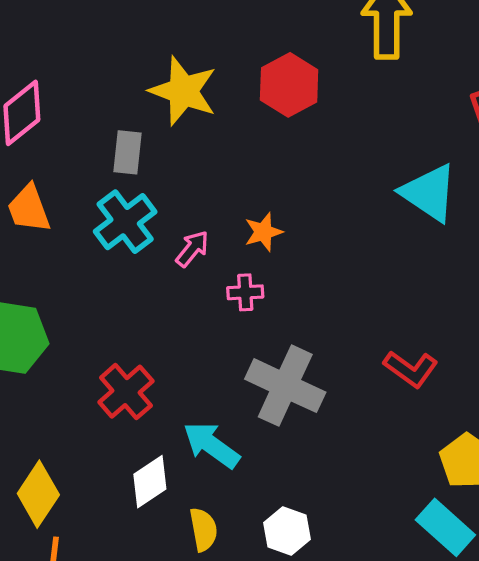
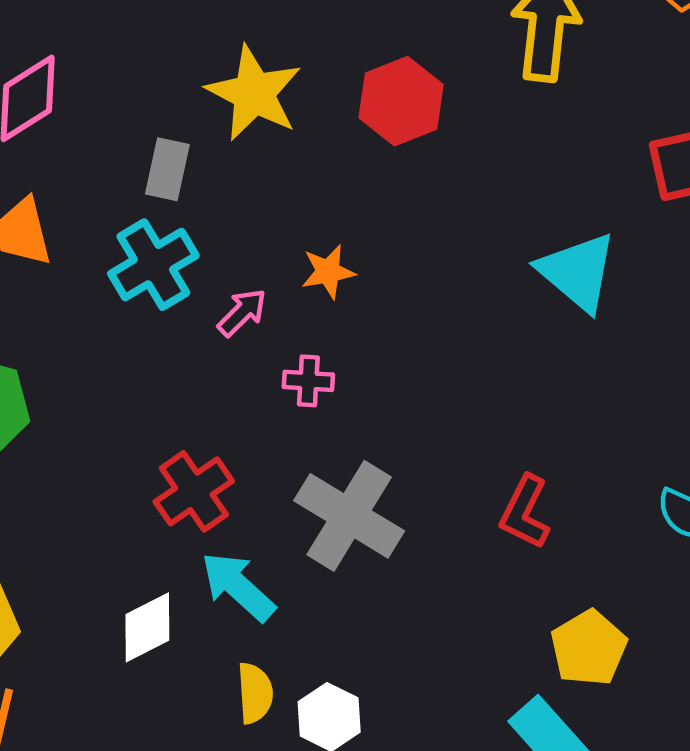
orange star: (263, 232) -> (328, 272), moved
red L-shape: (411, 369) -> (525, 512), turned 74
red cross: (126, 392) -> (194, 491), moved
yellow semicircle: (203, 530) -> (255, 693), moved

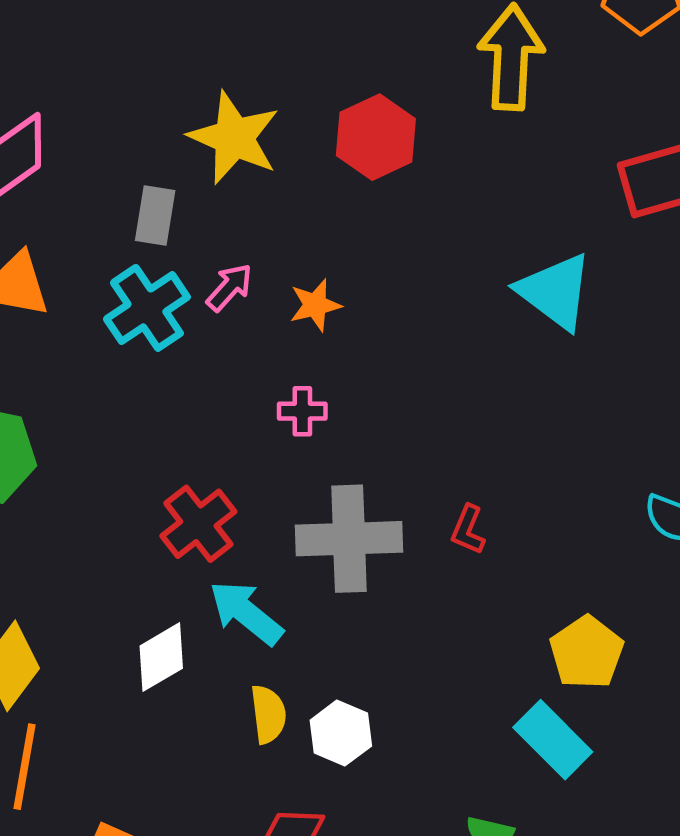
pink arrow: (242, 312) -> (229, 287), moved
red L-shape: (525, 512) -> (468, 530), moved, size x0.7
gray cross: (349, 516) -> (349, 539), turned -30

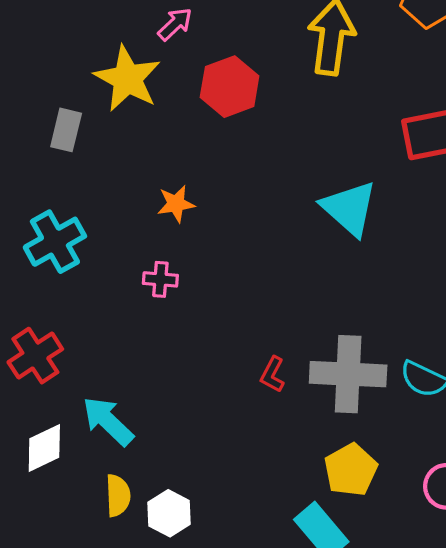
pink arrow: (229, 287) -> (175, 24), moved
cyan cross: (147, 308) -> (55, 242), moved
red cross: (198, 524) -> (35, 356), moved
gray cross: (349, 539) -> (348, 374), moved

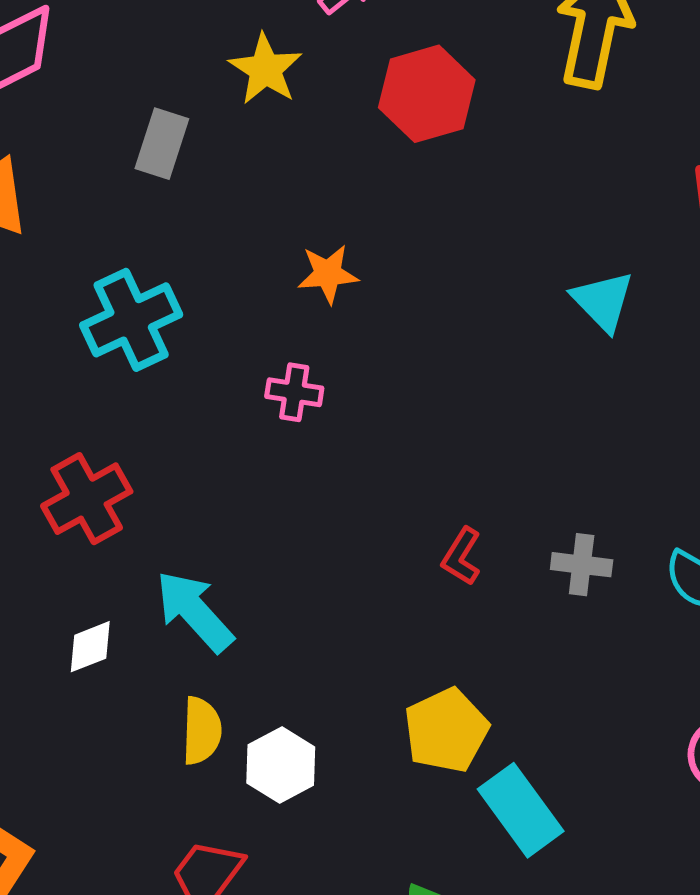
yellow star: (127, 79) -> (265, 69), size x0.7
cyan triangle: (349, 208) -> (603, 301), size x0.7
gray cross: (348, 374) -> (582, 565), size x0.5
white diamond: (44, 448) -> (90, 647), size x0.7
yellow pentagon: (351, 470) -> (446, 730), moved

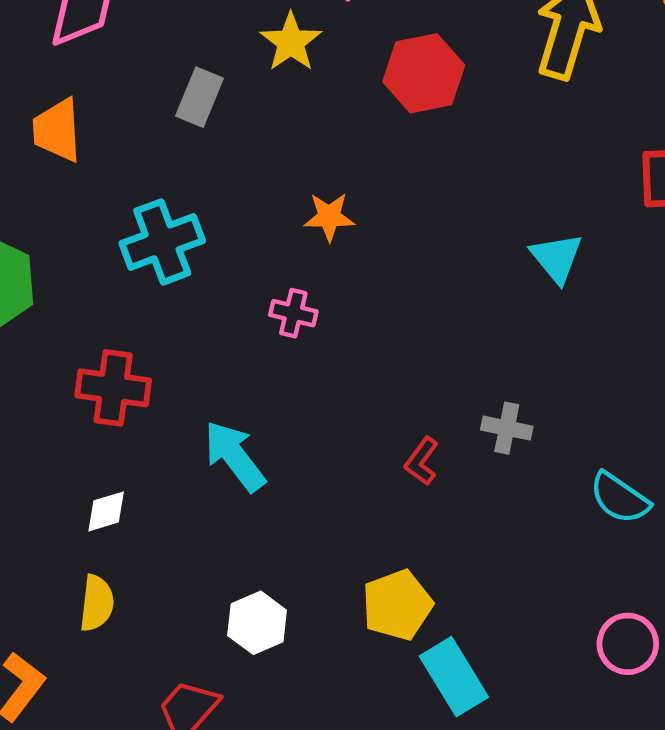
red cross: (87, 499) -> (113, 388), turned 32
gray cross: (582, 565) -> (507, 428), moved
cyan arrow: (194, 611) -> (235, 456), moved
yellow semicircle: (202, 731) -> (97, 603), moved

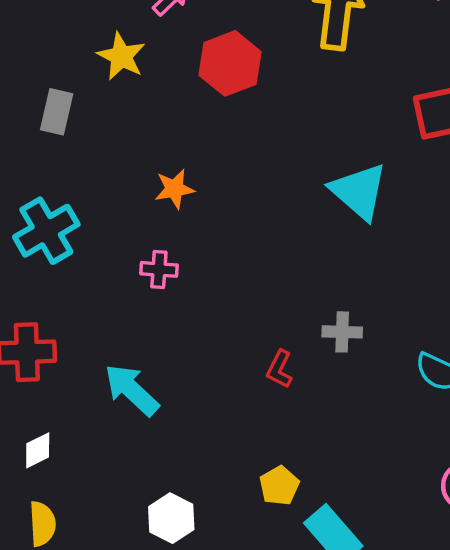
cyan triangle: (557, 258) -> (359, 191), size x1.4
yellow pentagon: (397, 605) -> (279, 486), size x0.7

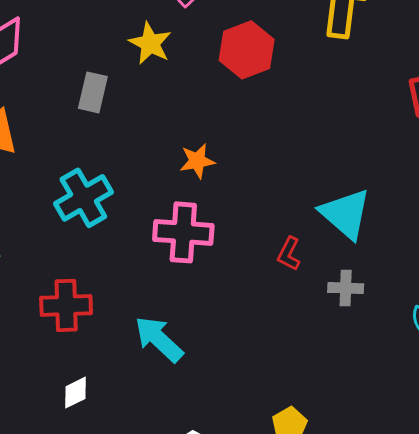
cyan triangle: (359, 191) -> (345, 214), moved
pink cross: (159, 269) -> (183, 232), size x1.8
red L-shape: (279, 369) -> (289, 254), moved

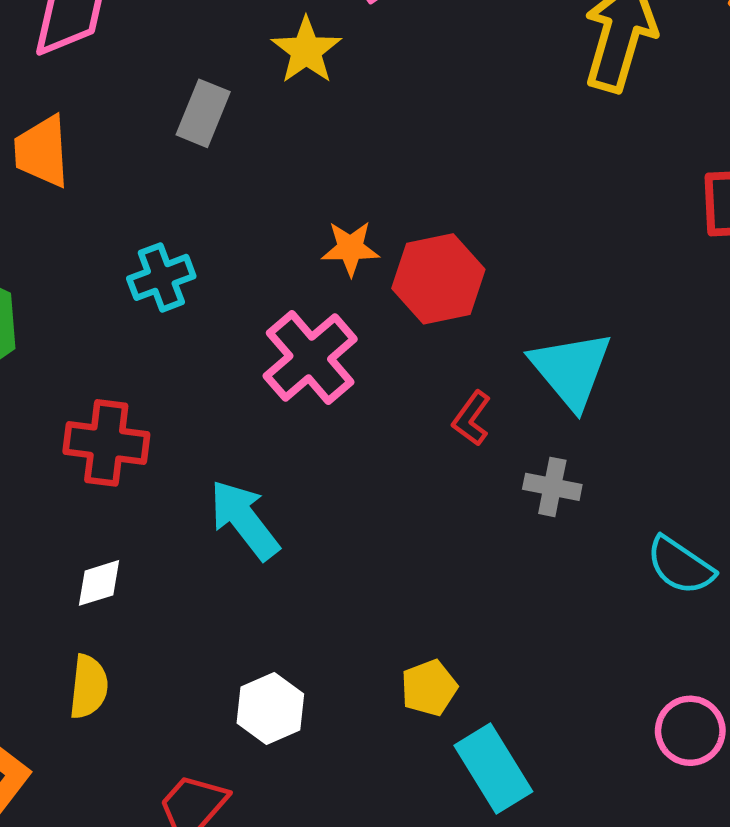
red hexagon: (247, 50) -> (438, 279), moved
cyan cross: (83, 198) -> (161, 277), size x0.7
pink cross: (183, 232) -> (310, 358), turned 36

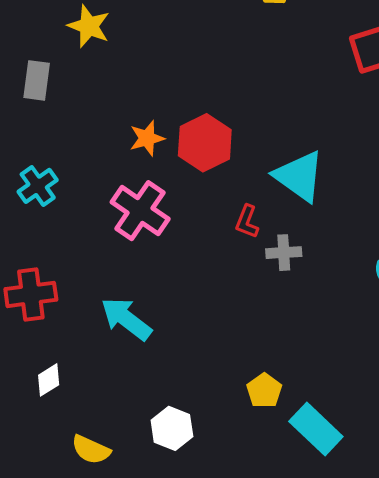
gray cross: (552, 487) -> (284, 253), moved
yellow semicircle: (89, 687) -> (91, 450), moved, turned 123

